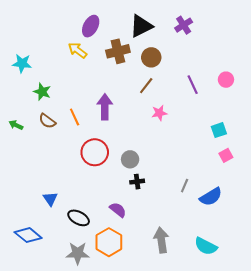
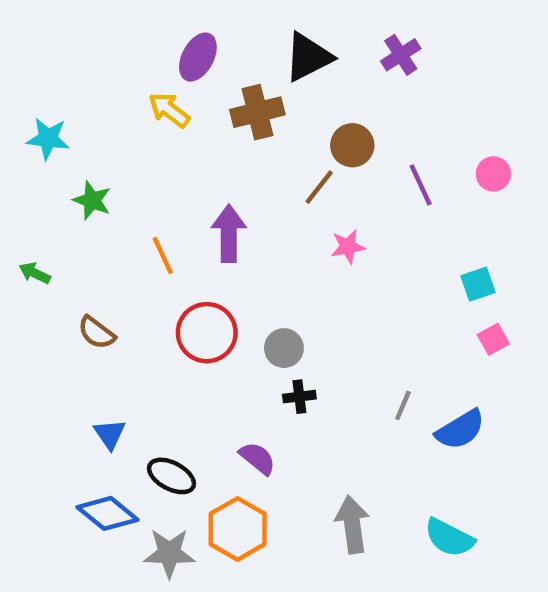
brown circle: (151, 57) -> (352, 145), moved
brown semicircle: (47, 121) -> (97, 333), moved
blue diamond: (28, 235) -> (108, 513), moved

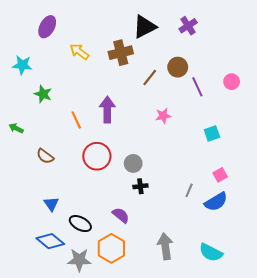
purple ellipse: (198, 57) -> (47, 27), moved
brown circle: (352, 145) -> (178, 67), moved
brown line: (319, 187) -> (150, 77), moved
cyan square: (478, 284) -> (212, 133), moved
pink square: (493, 339) -> (220, 175), moved

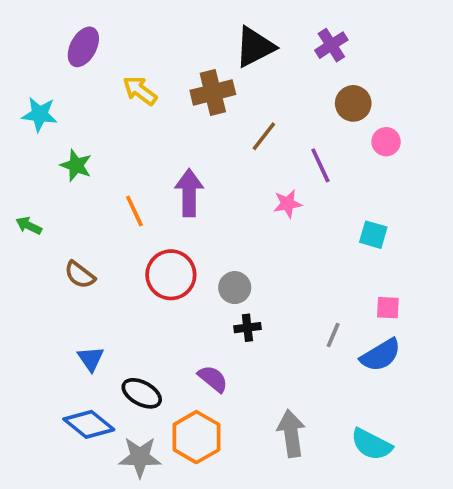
brown circle: (178, 67) -> (353, 103), moved
pink circle: (232, 82) -> (386, 142), moved
purple line: (197, 87) -> (320, 165), moved
cyan square: (212, 133) -> (373, 235), turned 35
pink square: (220, 175) -> (388, 308), turned 32

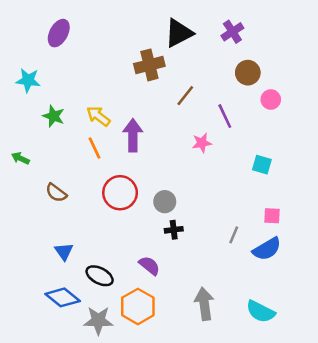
yellow arrow: (140, 91) -> (98, 116), moved

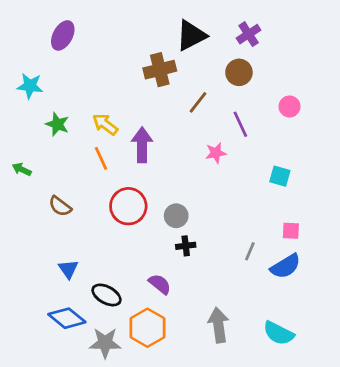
brown circle: (248, 73) -> (239, 72), moved

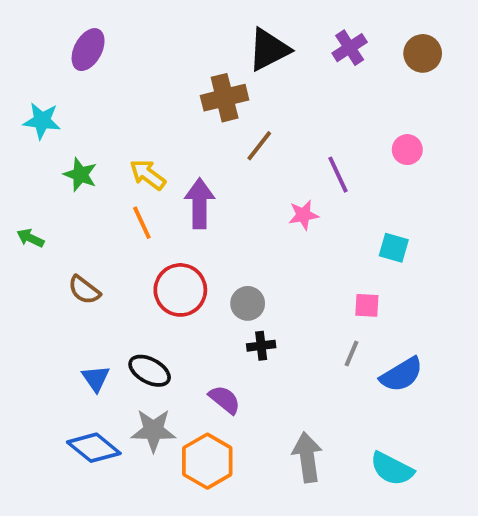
brown circle: (239, 72) -> (423, 53), moved
brown line: (198, 102) -> (259, 146), moved
pink square: (291, 231) -> (367, 305), moved
black ellipse: (106, 295) -> (150, 371), moved
gray star: (105, 343) -> (153, 430), moved

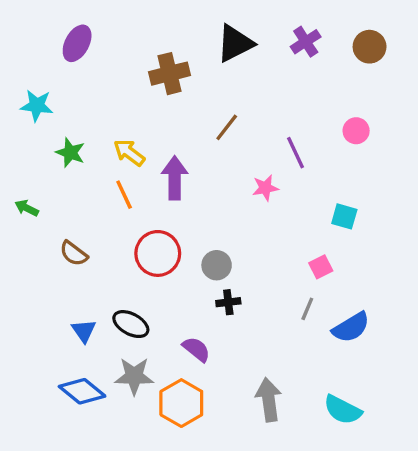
brown cross: (225, 98) -> (169, 74), moved
pink square: (367, 305) -> (321, 267), turned -30

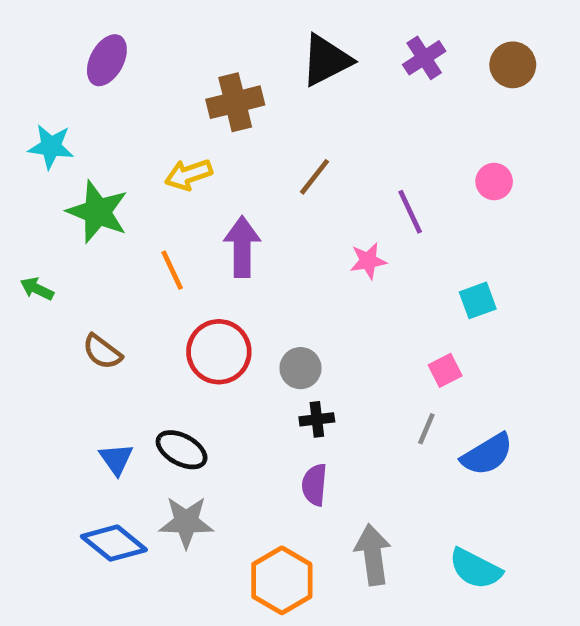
green star: (70, 153) -> (98, 212), size x1.5
yellow arrow: (129, 153) -> (189, 174), moved, turned -56
cyan square: (344, 216) -> (478, 300), turned -36
purple semicircle: (196, 349) -> (314, 485), moved, turned -124
orange hexagon: (181, 403) -> (282, 580), moved

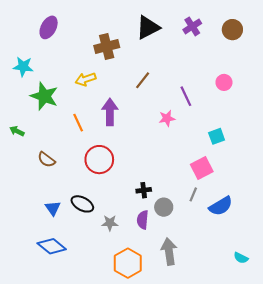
gray circle: (300, 368) -> (164, 207), moved
pink square: (445, 370) -> (202, 168), size x1.5
gray star: (186, 522) -> (110, 223), moved, size x0.7
cyan semicircle: (475, 569) -> (241, 258), moved, size x0.6

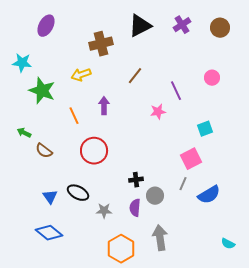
purple arrow: (110, 112) -> (104, 106), size x0.7
green arrow: (17, 131) -> (24, 133), moved

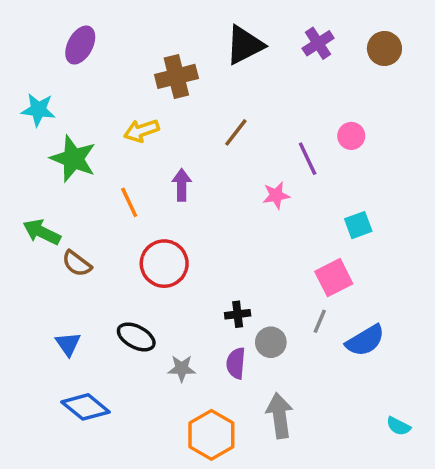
pink circle: (212, 78) -> (351, 136), moved
green arrow: (24, 133) -> (42, 232), size x1.5
blue triangle: (50, 197) -> (68, 344), moved

